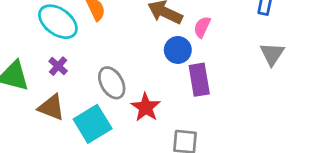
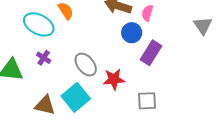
purple rectangle: (199, 80) -> (151, 53), turned 50
brown triangle: (51, 107) -> (45, 105), moved
red star: (146, 107) -> (114, 79), turned -30

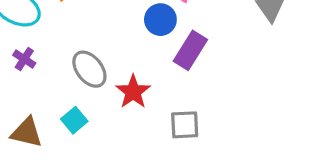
red star: (114, 79) -> (133, 92), turned -30
cyan square: (76, 97) -> (74, 120), size x0.6

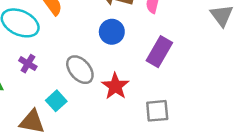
blue circle: (160, 20) -> (112, 32), moved
cyan square: (74, 120) -> (56, 101), moved

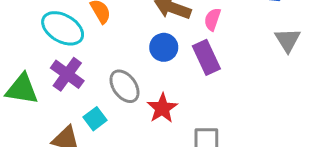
purple rectangle: (159, 52) -> (206, 57), moved, turned -60
purple cross: (28, 64) -> (67, 74), size x1.6

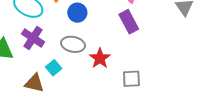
blue circle: (164, 47) -> (77, 13), moved
gray ellipse: (125, 86) -> (73, 44), turned -40

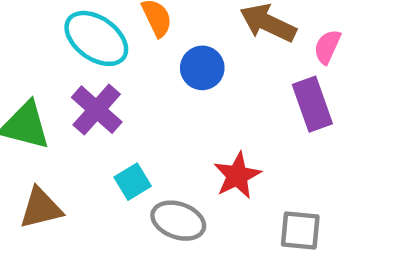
gray ellipse: (73, 44) -> (178, 221), moved
brown triangle: (34, 83) -> (41, 208), moved, turned -35

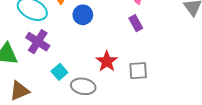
purple rectangle: (312, 104) -> (136, 23), size x0.7
gray square: (300, 231) -> (138, 71), moved

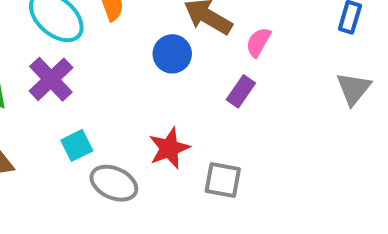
blue circle: (83, 15) -> (172, 54), moved
purple rectangle: (136, 23) -> (241, 91), turned 49

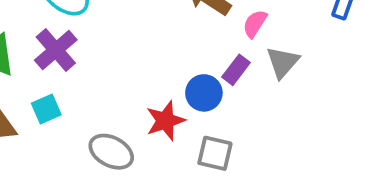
blue circle: (172, 54) -> (204, 93), moved
gray triangle: (354, 89) -> (283, 62), moved
cyan square: (77, 145) -> (46, 109), moved

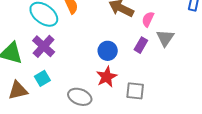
blue circle: (204, 93) -> (108, 51), moved

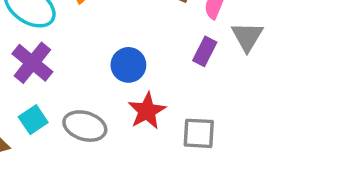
blue circle: (108, 51) -> (128, 65), moved
gray ellipse: (80, 97) -> (85, 126), moved

